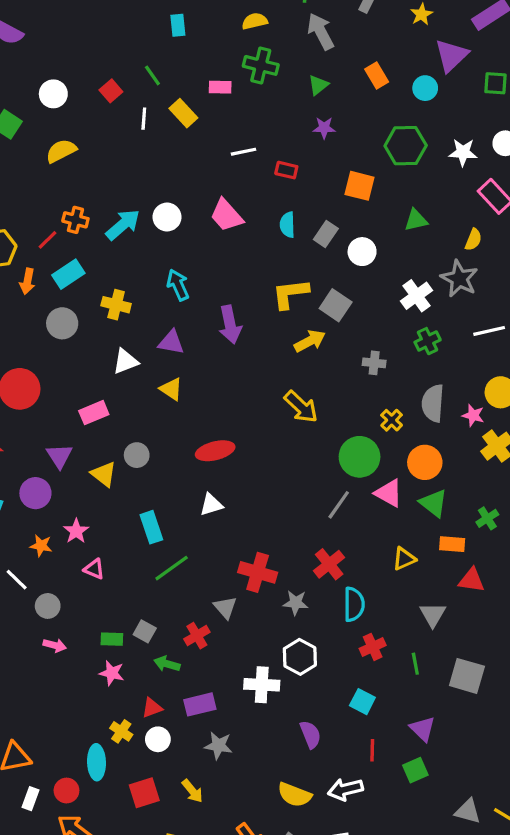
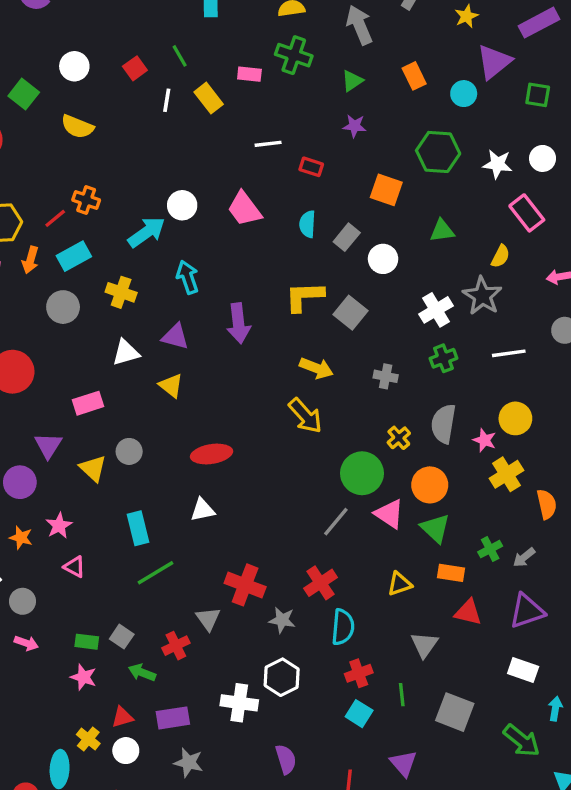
yellow semicircle: (61, 151) -> (77, 127), turned -136
cyan arrow: (123, 225) -> (147, 232), moved
yellow arrow: (310, 341) -> (316, 368), moved, turned 44
cyan square: (362, 702) -> (359, 714), moved

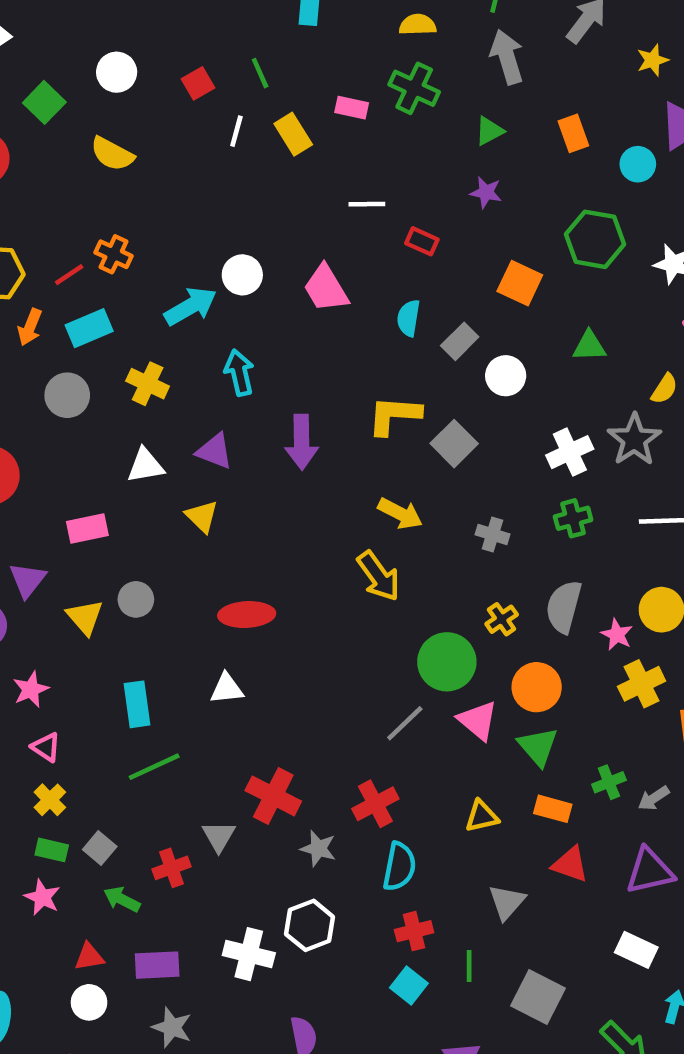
yellow cross: (88, 739) -> (50, 800), moved

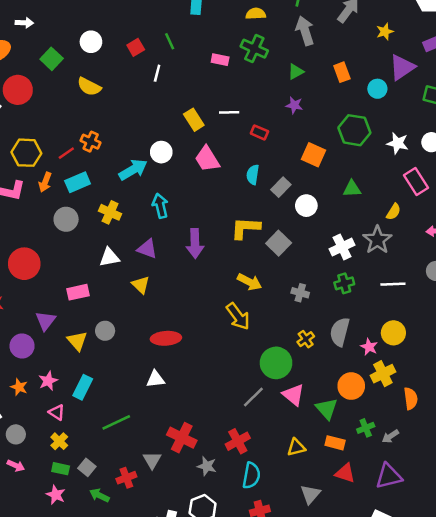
yellow rectangle: (293, 134) -> (194, 120), moved
orange circle: (537, 687) -> (351, 386), moved
cyan rectangle: (137, 704) -> (83, 387), moved, turned 35

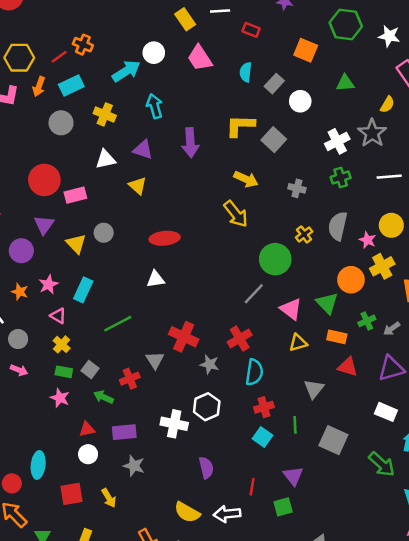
red circle: (24, 264) -> (44, 180), moved
pink triangle: (293, 395) -> (291, 309), moved

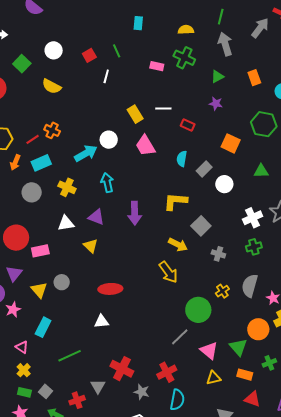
gray square: (274, 140) -> (201, 226), moved
pink star: (48, 285) -> (13, 310), moved

